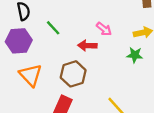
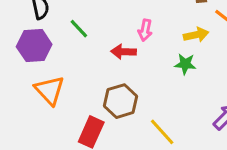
pink arrow: (104, 29) -> (145, 30), turned 63
brown hexagon: (73, 74) -> (120, 101), moved

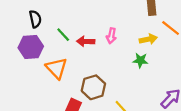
red arrow: (124, 52) -> (86, 41), moved
orange triangle: (50, 90) -> (56, 68), moved

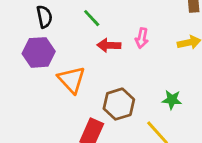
green line: (63, 35) -> (92, 18), moved
green star: (140, 60) -> (172, 100), moved

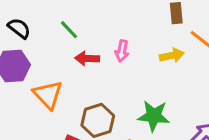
black semicircle: (44, 17) -> (19, 28), turned -40
green star: (172, 100) -> (154, 116), size x1.5

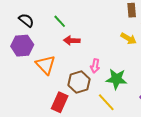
pink arrow: (122, 51) -> (95, 66), moved
yellow arrow: (172, 55) -> (129, 38), turned 42

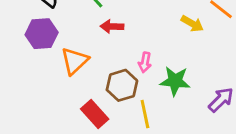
orange triangle: (45, 65) -> (75, 61), turned 30
red rectangle: (60, 102) -> (95, 114), turned -66
yellow line: (106, 102) -> (145, 114), moved, turned 30

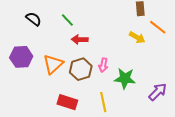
purple hexagon: (42, 34) -> (21, 57), moved
brown hexagon: (122, 85) -> (81, 69), moved
red rectangle: (95, 114) -> (67, 102), turned -30

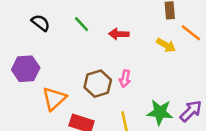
red arrow: (80, 39) -> (119, 34), moved
orange triangle: (53, 64) -> (54, 99), moved
green star: (125, 78) -> (160, 112), moved

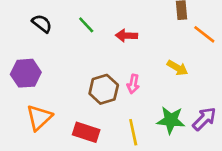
yellow arrow: (166, 45) -> (177, 68), moved
orange triangle: (54, 99) -> (39, 118), moved

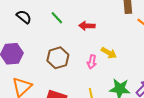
yellow arrow: (177, 68) -> (109, 53), moved
brown hexagon: (104, 89) -> (58, 58), moved

